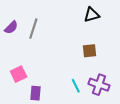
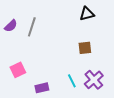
purple cross: (99, 85) -> (94, 80), turned 30
purple rectangle: (36, 93) -> (42, 88), moved, turned 72

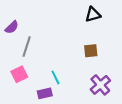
gray line: (32, 27) -> (27, 46), moved
cyan line: (72, 81) -> (56, 77), moved

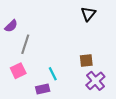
black triangle: (93, 14) -> (88, 14), turned -35
brown square: (91, 51) -> (86, 61), moved

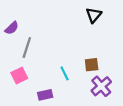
cyan line: (53, 74) -> (65, 73), moved

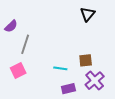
cyan line: (65, 73) -> (60, 68), turned -56
purple rectangle: (45, 95) -> (68, 89), moved

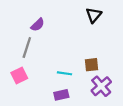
purple semicircle: (11, 26) -> (38, 25), moved
purple rectangle: (68, 89) -> (61, 95), moved

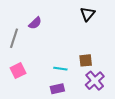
gray line: (27, 47) -> (14, 38), moved

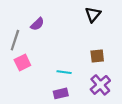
brown square: (86, 60) -> (97, 56), moved
pink square: (18, 71) -> (22, 63), moved

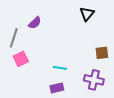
brown square: (97, 56) -> (102, 53), moved
purple cross: (100, 85) -> (94, 80), turned -36

